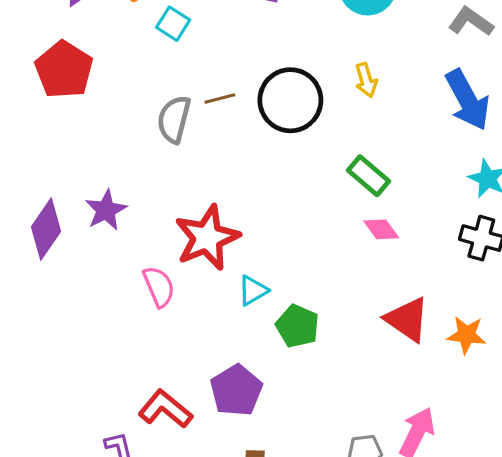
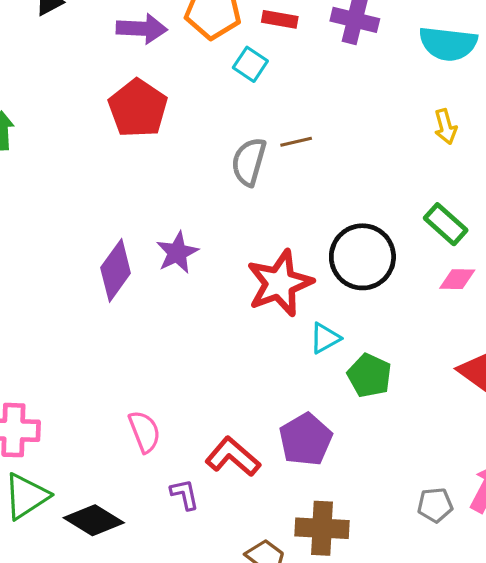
black circle: (290, 100) -> (362, 257), moved
pink diamond: (381, 229) -> (457, 279), turned -54
pink semicircle: (159, 287) -> (144, 432), moved

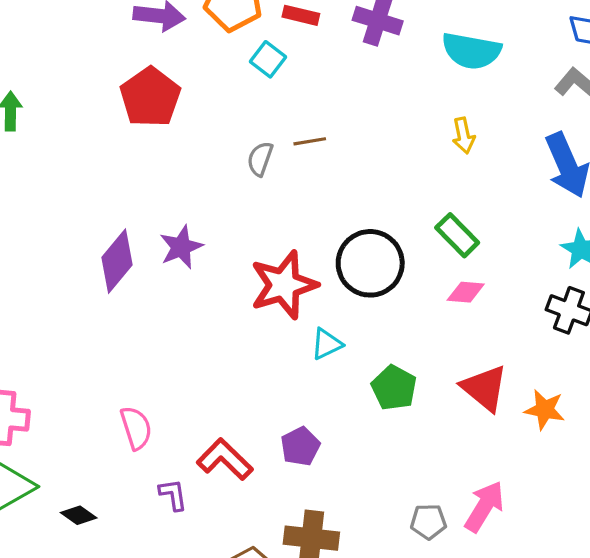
gray semicircle: (249, 162) -> (260, 159), size x0.7
green pentagon: (369, 375) -> (394, 388), moved
purple pentagon: (306, 440) -> (300, 446), size x0.7
black diamond: (94, 520) -> (79, 515), size x0.6

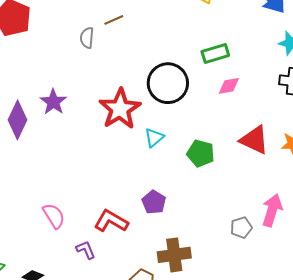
green rectangle: (457, 235) -> (215, 53), turned -48

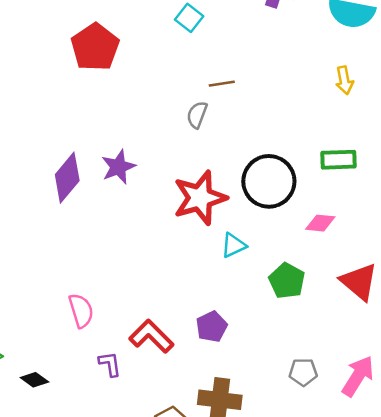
gray semicircle: (87, 38) -> (197, 115), moved
pink diamond: (229, 86) -> (320, 223), moved
gray pentagon: (241, 228) -> (303, 372), moved

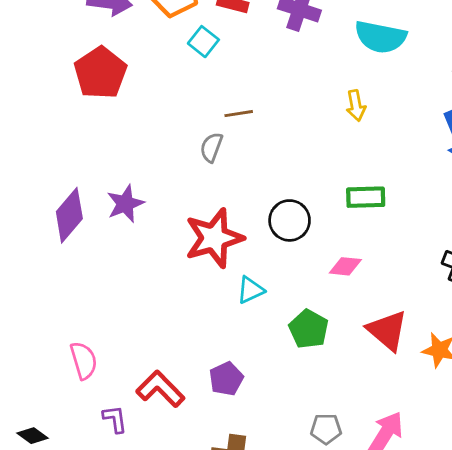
yellow arrow: (344, 80) -> (356, 106), moved
black circle: (269, 181) -> (290, 220), size x0.7

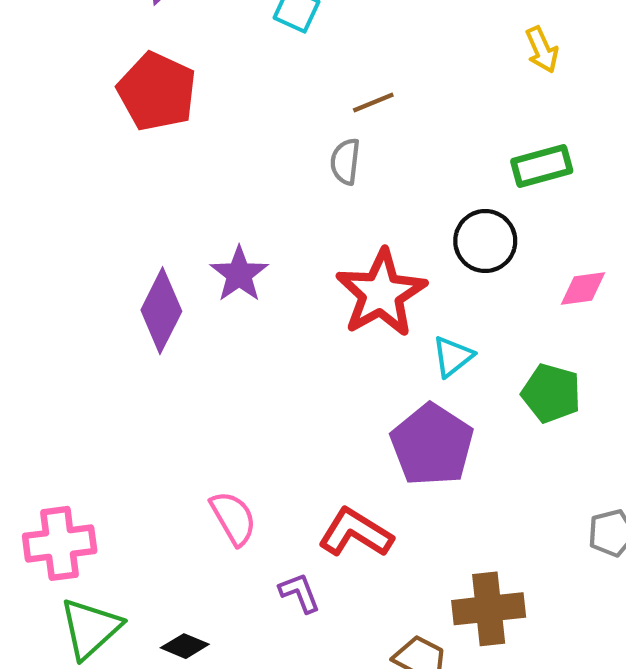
green rectangle: (366, 197) -> (542, 166), moved
purple pentagon: (226, 379) -> (432, 445), moved, size x1.6

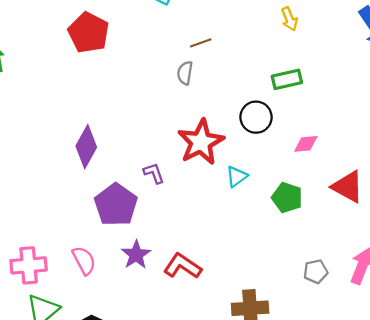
purple star: (239, 274) -> (136, 255), moved
purple pentagon: (432, 445) -> (116, 205), moved
pink semicircle: (233, 518) -> (84, 260), moved
purple L-shape: (300, 593) -> (154, 173), moved

